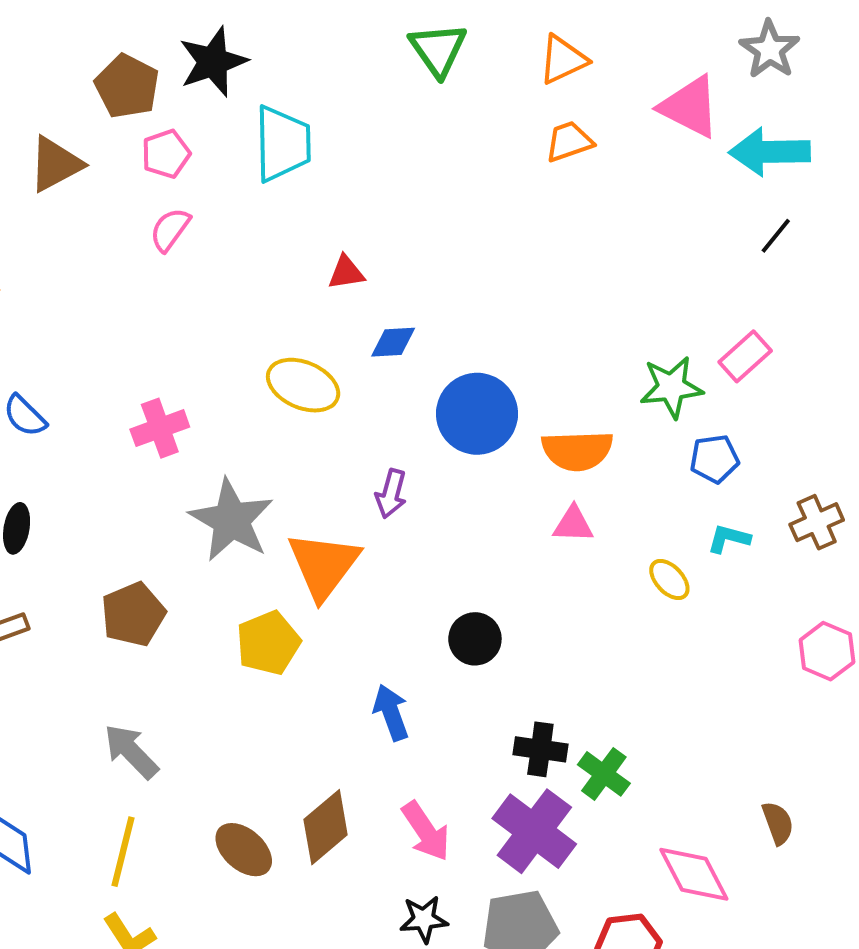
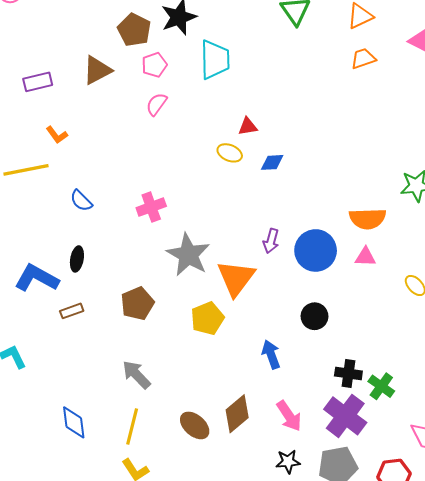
yellow ellipse: (303, 385) -> (230, 153), moved, size x0.7
blue circle: (477, 414) -> (316, 250), moved

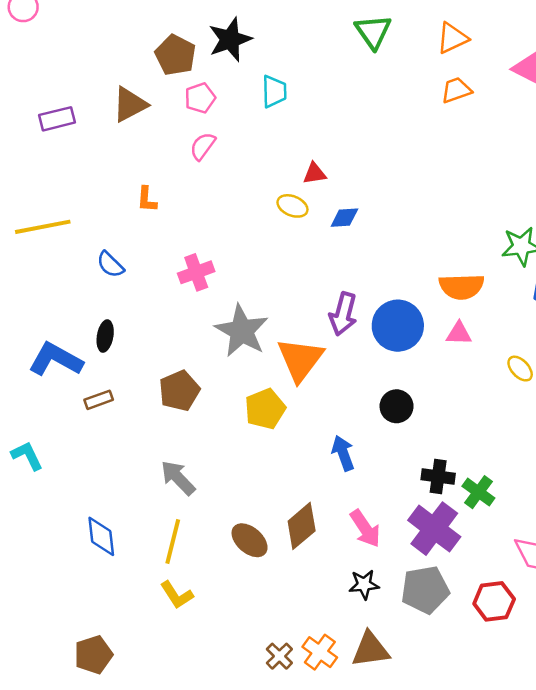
cyan trapezoid: (215, 60) -> (274, 91), size x0.7
orange L-shape: (57, 135) -> (147, 199), moved, turned 40
purple arrow: (271, 241) -> (343, 314), size x1.4

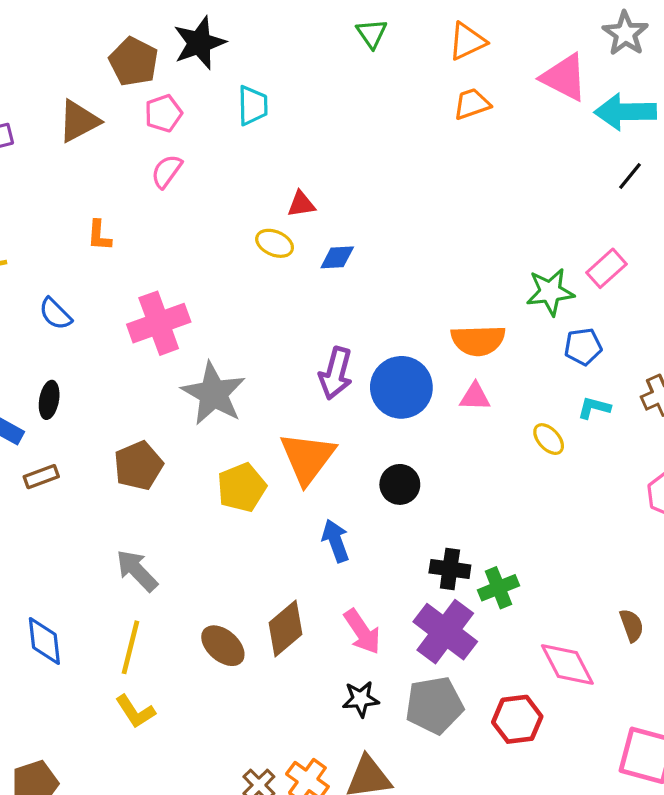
green triangle: (373, 32) -> (372, 33), size x0.7
pink cross: (196, 272) -> (159, 323), size x1.4
orange triangle: (300, 359) -> (307, 458), moved
green cross: (478, 492) -> (498, 588), turned 32

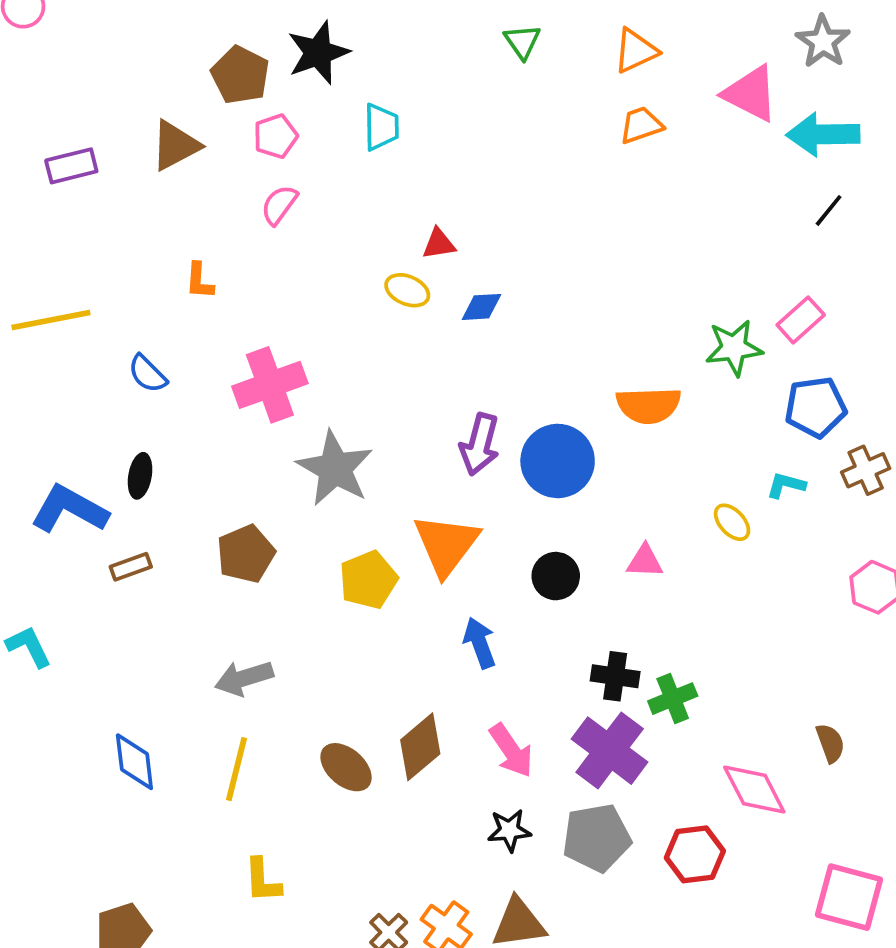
blue pentagon: (583, 347) -> (816, 407), moved, size x1.4
pink triangle: (475, 397) -> (645, 561), moved
gray arrow: (137, 571) -> (244, 678), turned -63
yellow L-shape: (135, 711) -> (263, 880), moved, turned 30

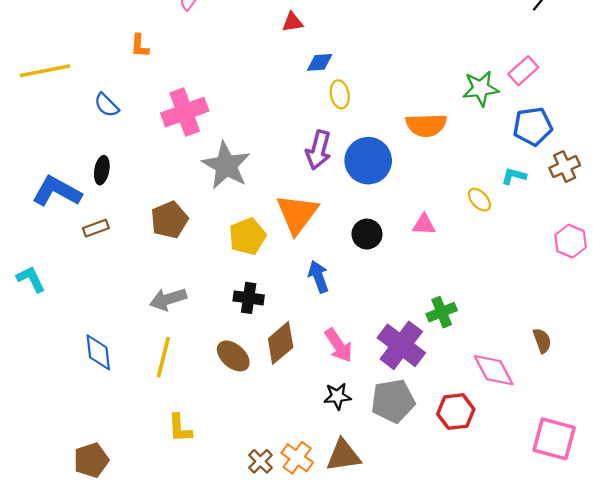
yellow ellipse: (407, 290) -> (340, 94), moved, turned 56
black cross: (615, 676) -> (249, 298), moved

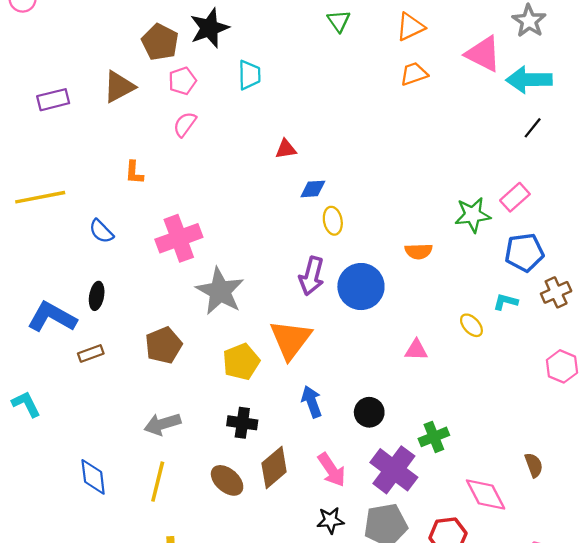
orange semicircle: (426, 125) -> (419, 251), size x0.7
black circle: (367, 234) -> (369, 412), moved

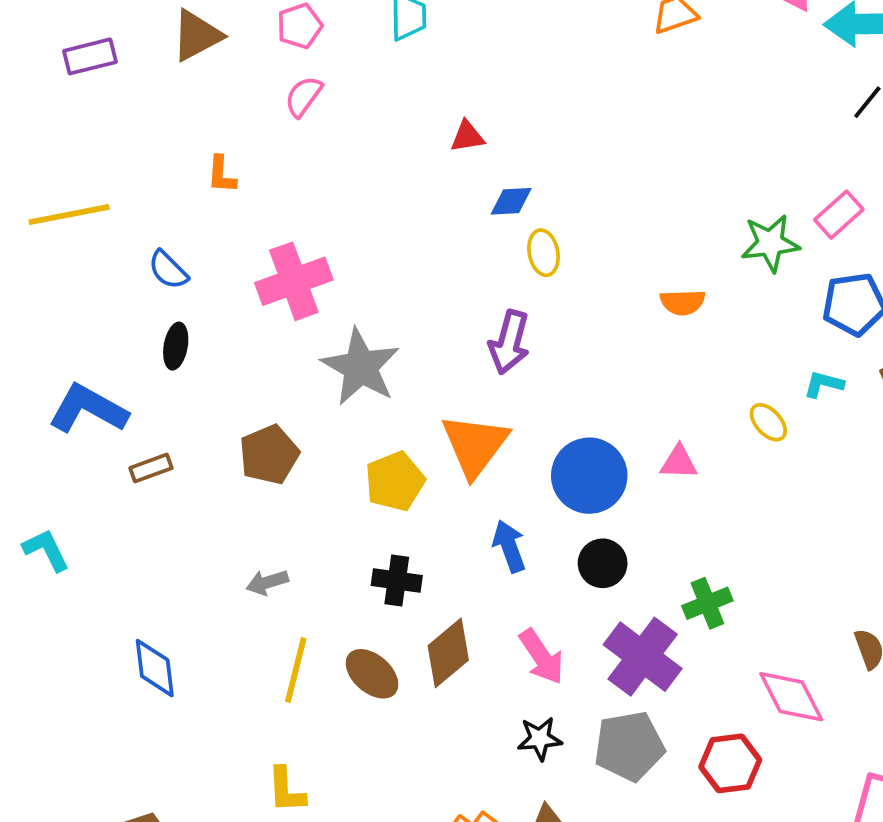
blue circle: (361, 287) -> (589, 476), moved
black ellipse: (97, 296) -> (176, 346), moved
gray arrow: (162, 424) -> (267, 582), size x0.7
yellow line: (158, 482) -> (296, 670), moved

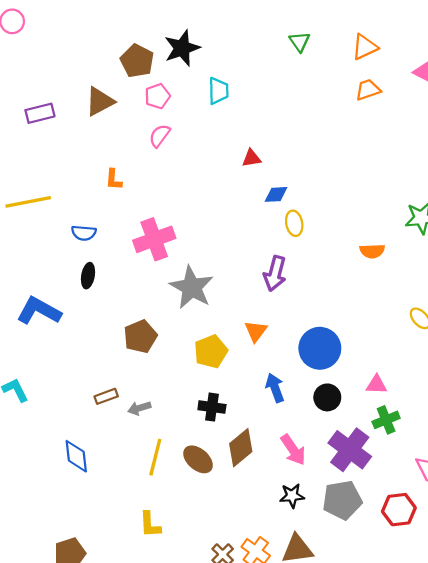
blue semicircle: (168, 270) -> (84, 233), turned -40
orange triangle: (475, 445) -> (256, 331), size x0.6
pink triangle: (679, 462) -> (376, 385), moved
brown rectangle: (151, 468) -> (106, 396), moved

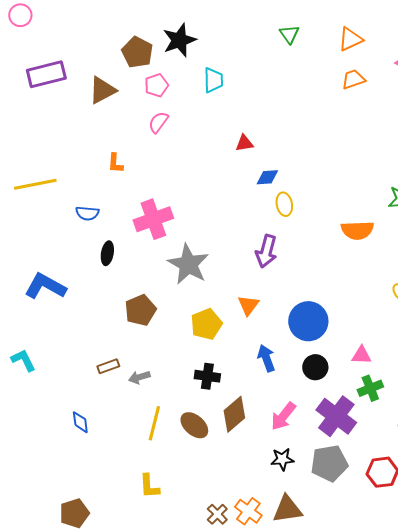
purple rectangle: (40, 113) -> (46, 74), moved, size x1.4
orange semicircle: (372, 251) -> (357, 230), size x1.4
black ellipse: (88, 276) -> (107, 253), moved
pink arrow: (293, 450) -> (283, 416), turned 72
blue diamond: (76, 456) -> (80, 422), size x0.7

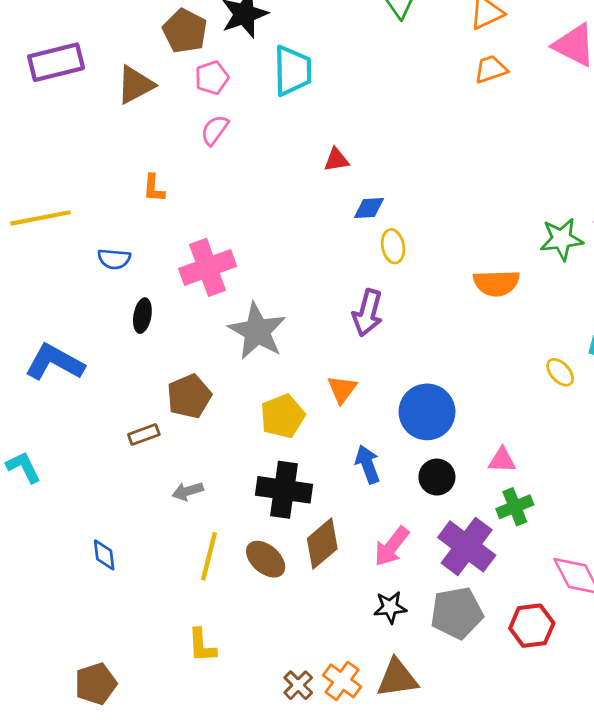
cyan trapezoid: (213, 80) -> (292, 71), size x1.4
brown rectangle: (108, 366) -> (144, 435), moved
black cross: (207, 376) -> (284, 490), size x1.5

